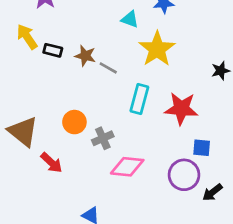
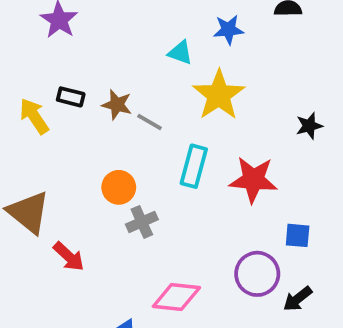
yellow arrow: (27, 37) -> (34, 116), moved
orange circle: (74, 122) -> (119, 187), moved
blue square: (202, 148) -> (298, 235), moved
pink diamond: (127, 167) -> (176, 297), moved

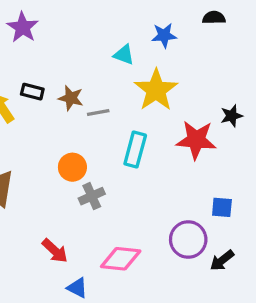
gray line: (150, 122) -> (98, 113), turned -40
red star: (253, 180) -> (196, 140), moved
red arrow: (69, 257) -> (55, 251), moved

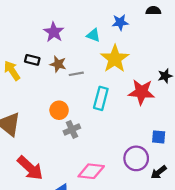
purple star: (23, 27) -> (54, 32), moved
red arrow: (55, 251) -> (30, 168), moved, size x1.5

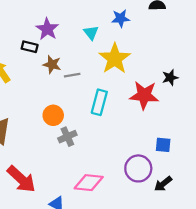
cyan triangle: (93, 35) -> (91, 33), turned 32
black rectangle: (32, 60) -> (30, 47), moved

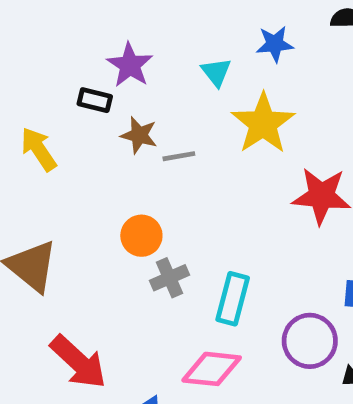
cyan rectangle: (99, 102) -> (233, 299), moved

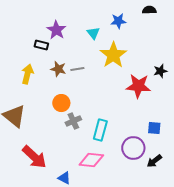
brown star: (139, 135) -> (58, 69), moved
yellow arrow: (39, 149) -> (27, 74), moved, turned 48

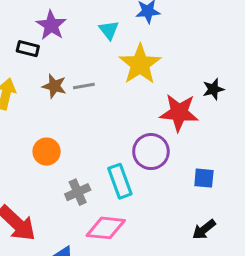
orange circle: (61, 103) -> (47, 152), moved
gray cross: (73, 121) -> (78, 192), moved
cyan rectangle: (100, 130) -> (120, 181), turned -35
purple circle: (133, 148) -> (151, 152), moved

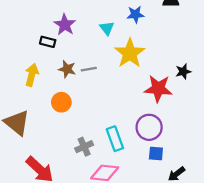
orange circle: (47, 152) -> (61, 102), moved
purple circle: (151, 152) -> (149, 127), moved
blue square: (204, 178) -> (156, 154), moved

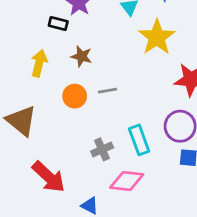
gray line: (89, 69) -> (108, 91), moved

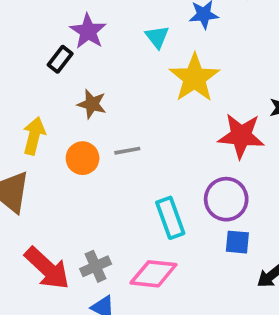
black rectangle: (58, 24) -> (60, 59), turned -66
yellow arrow: (39, 63) -> (34, 136), moved
gray cross: (102, 149) -> (96, 266), moved

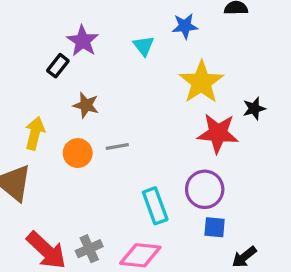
yellow star: (194, 78) -> (201, 82), moved

